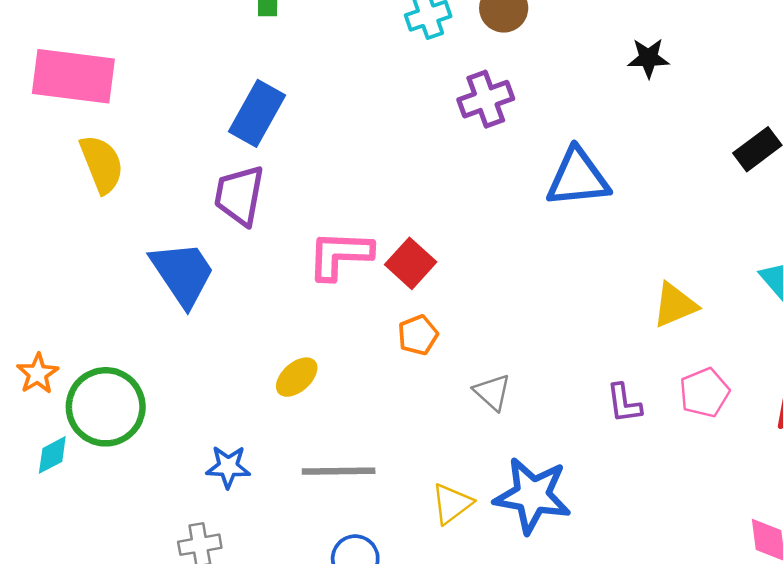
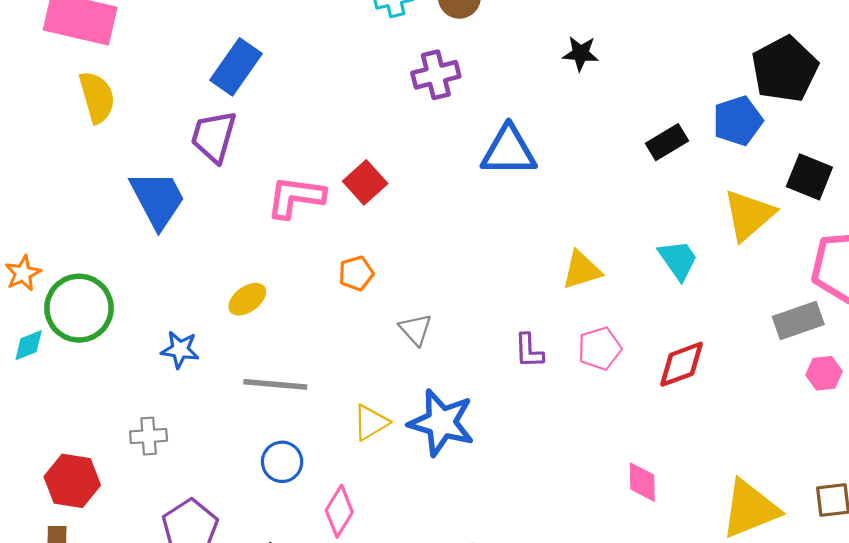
red square: (411, 263) -> (365, 182), moved
blue star: (228, 467) -> (180, 350), moved

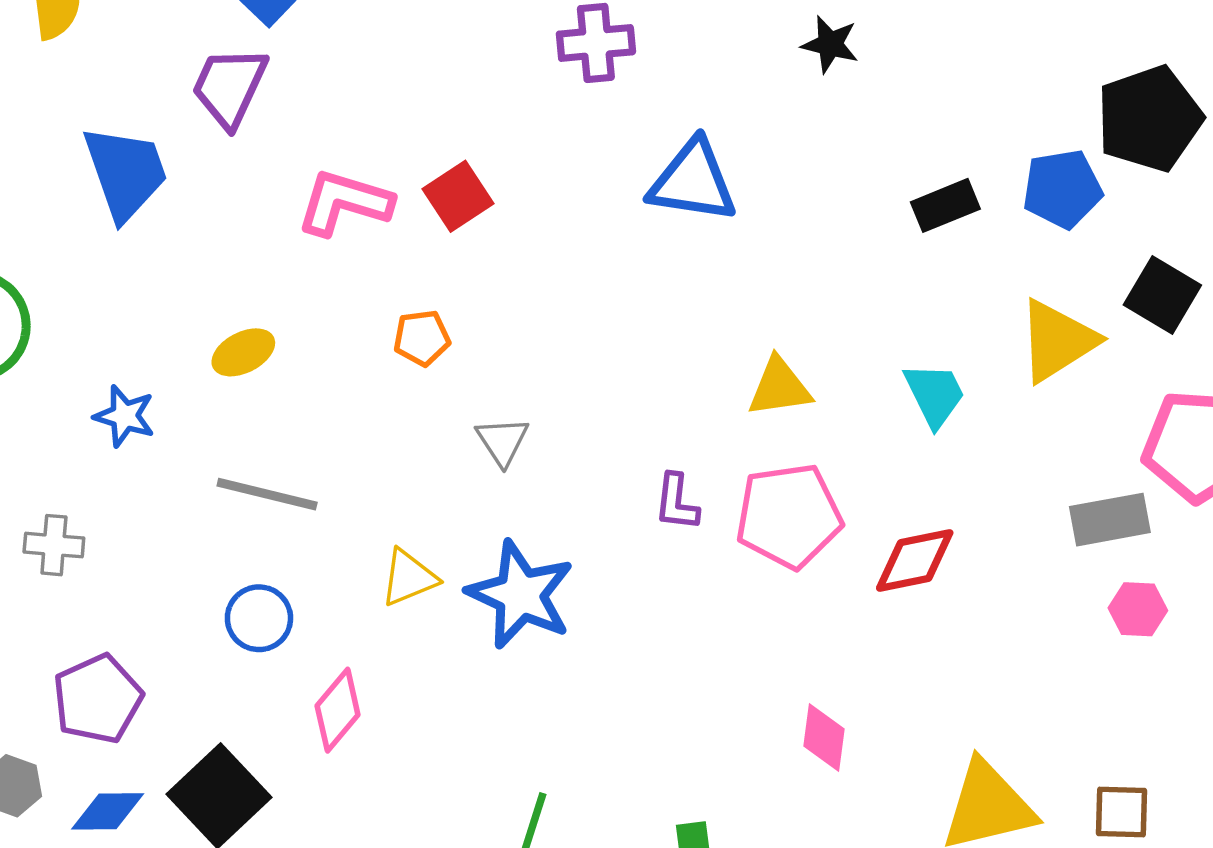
pink pentagon: (600, 349) -> (789, 516), size x1.5

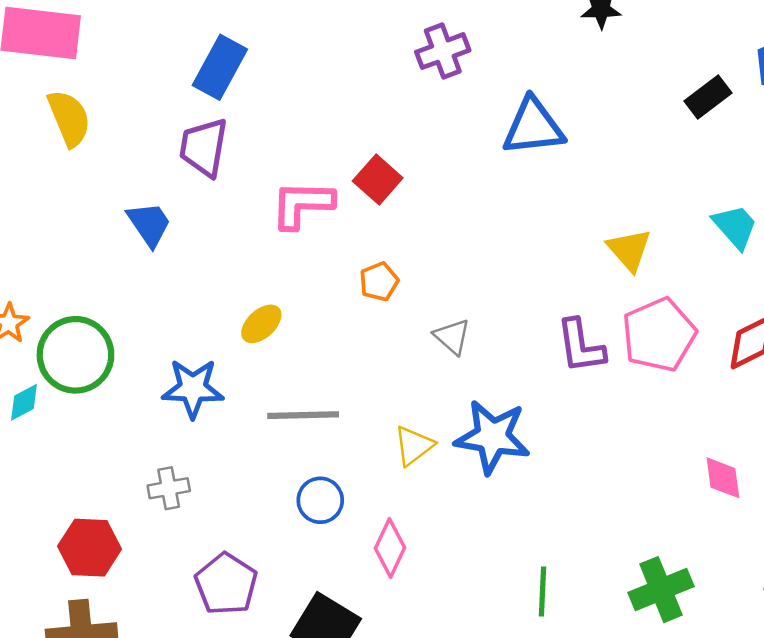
blue trapezoid: (125, 173) -> (149, 224), size x0.7
yellow triangle: (779, 387) -> (629, 250), turned -48
blue star: (125, 416) -> (193, 388), size x1.4
purple L-shape: (676, 502) -> (581, 346), size x1.4

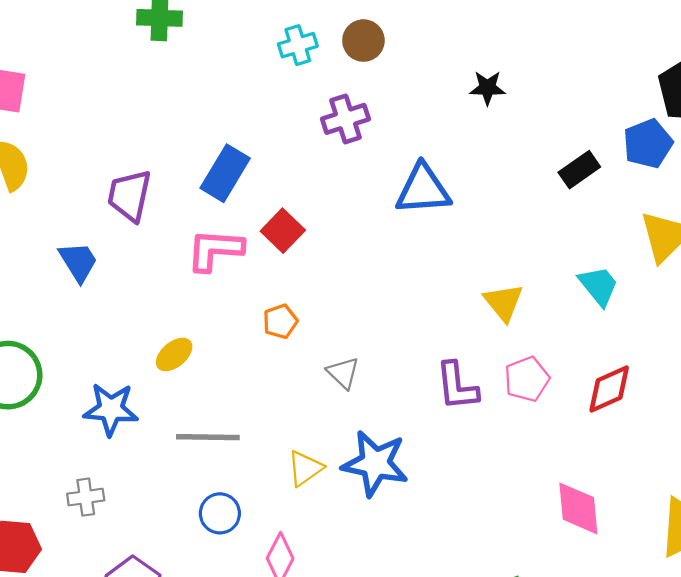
blue rectangle: (220, 67) -> (225, 173), moved
pink pentagon: (659, 335) -> (527, 379), size x0.7
pink diamond: (723, 478) -> (578, 508), size x1.4

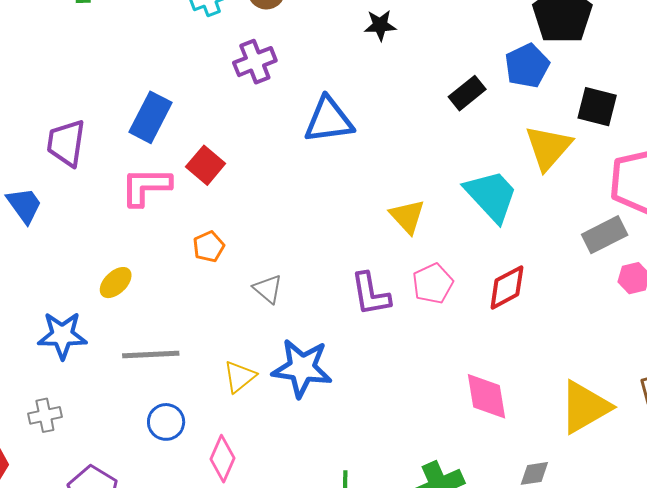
cyan trapezoid: (599, 286) -> (491, 196), size x1.5

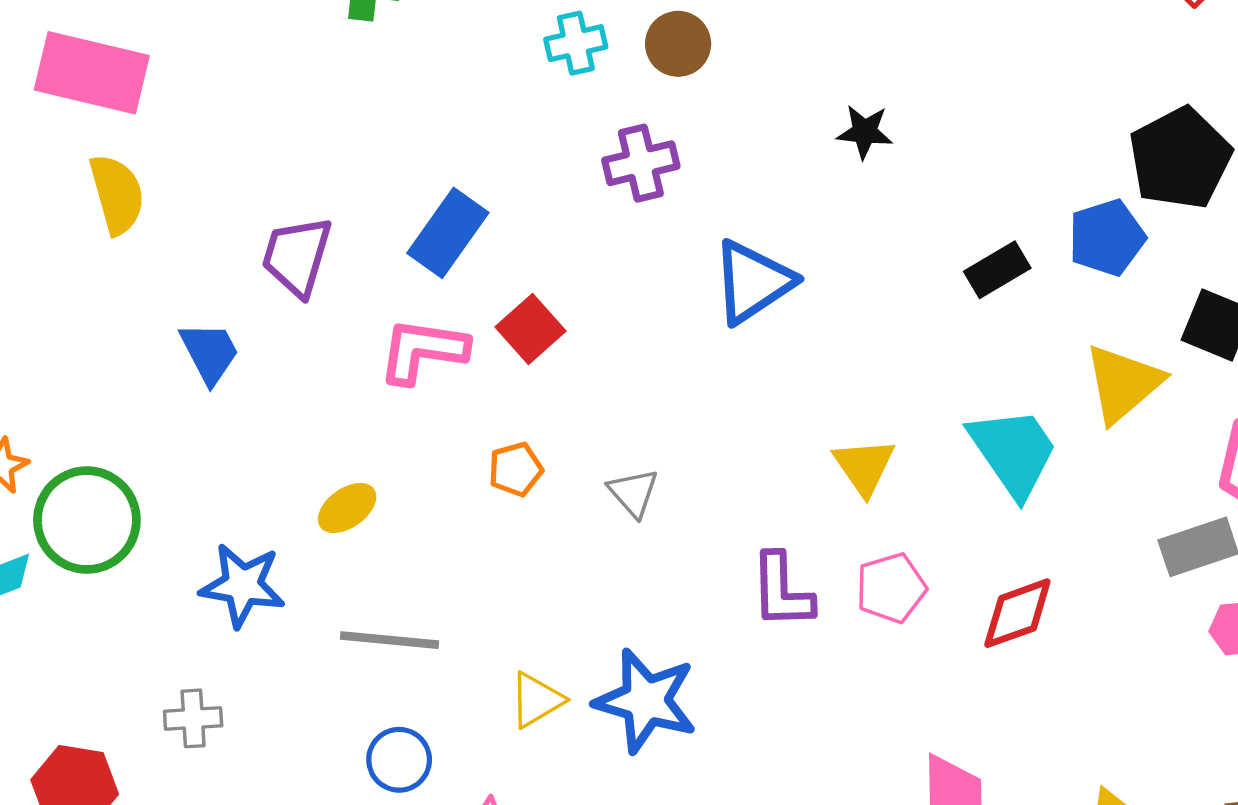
blue triangle: (329, 120) -> (753, 282), turned -34
gray triangle: (268, 289) -> (633, 493), moved

